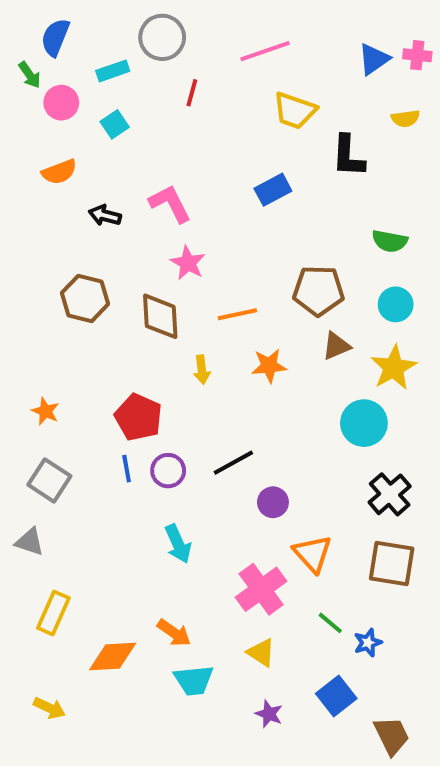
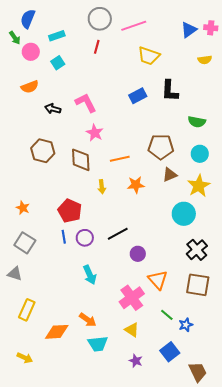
gray circle: (162, 37) -> (100, 19), moved
black L-shape: (348, 156) -> (170, 91), moved

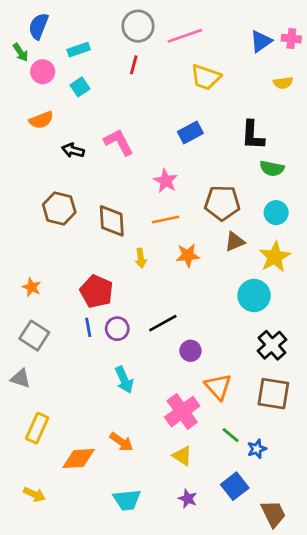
black L-shape: (170, 91) -> (253, 135), moved
pink star: (95, 133) -> (166, 181), moved
cyan trapezoid: (98, 344) -> (127, 500), moved

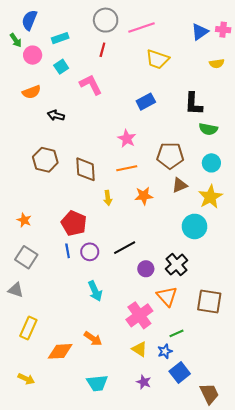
pink L-shape: (119, 142) -> (91, 85), moved
black cross: (272, 345) -> (177, 265), moved
green line: (231, 435) -> (177, 333), turned -64
blue star: (257, 449) -> (165, 351), moved

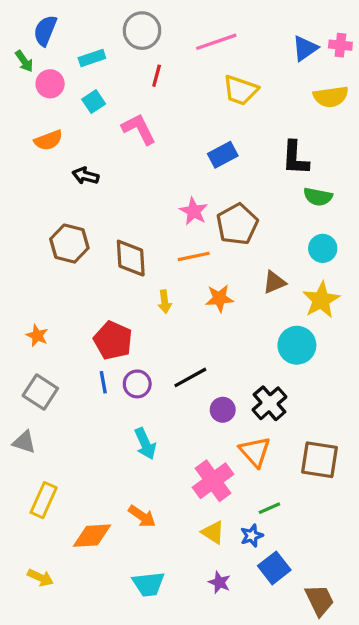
gray circle: (106, 20) -> (142, 31), moved
yellow semicircle: (217, 63) -> (331, 97), size x1.5
brown pentagon: (170, 156) -> (237, 224), moved, turned -30

